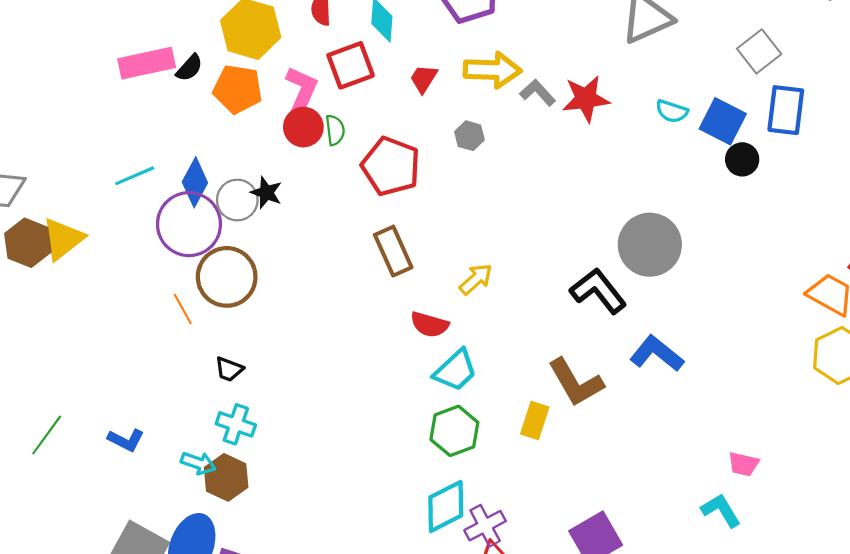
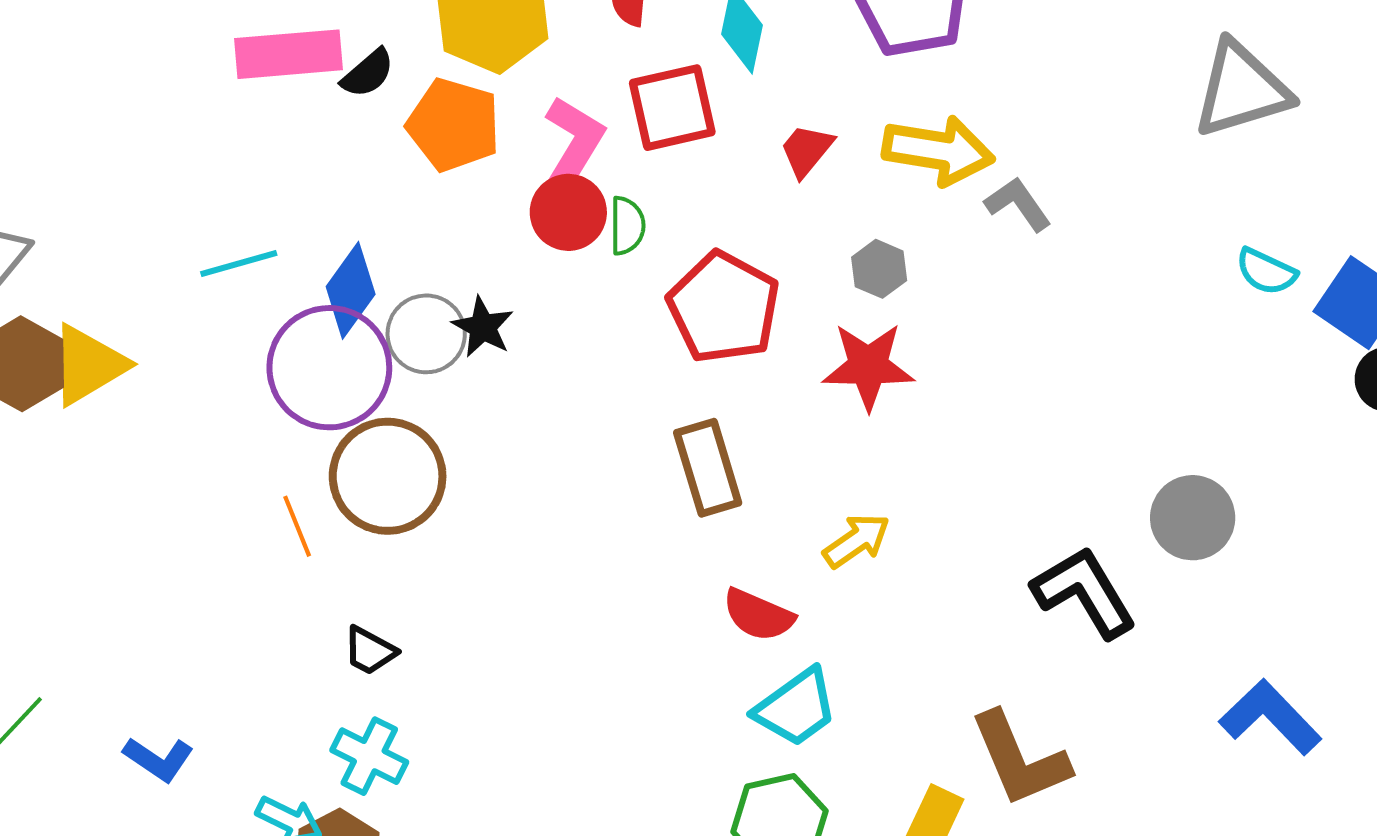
red star: (586, 99) -> (868, 366), moved
gray circle: (650, 245) -> (1193, 518), size x0.7
blue L-shape: (657, 354) -> (1270, 717), moved

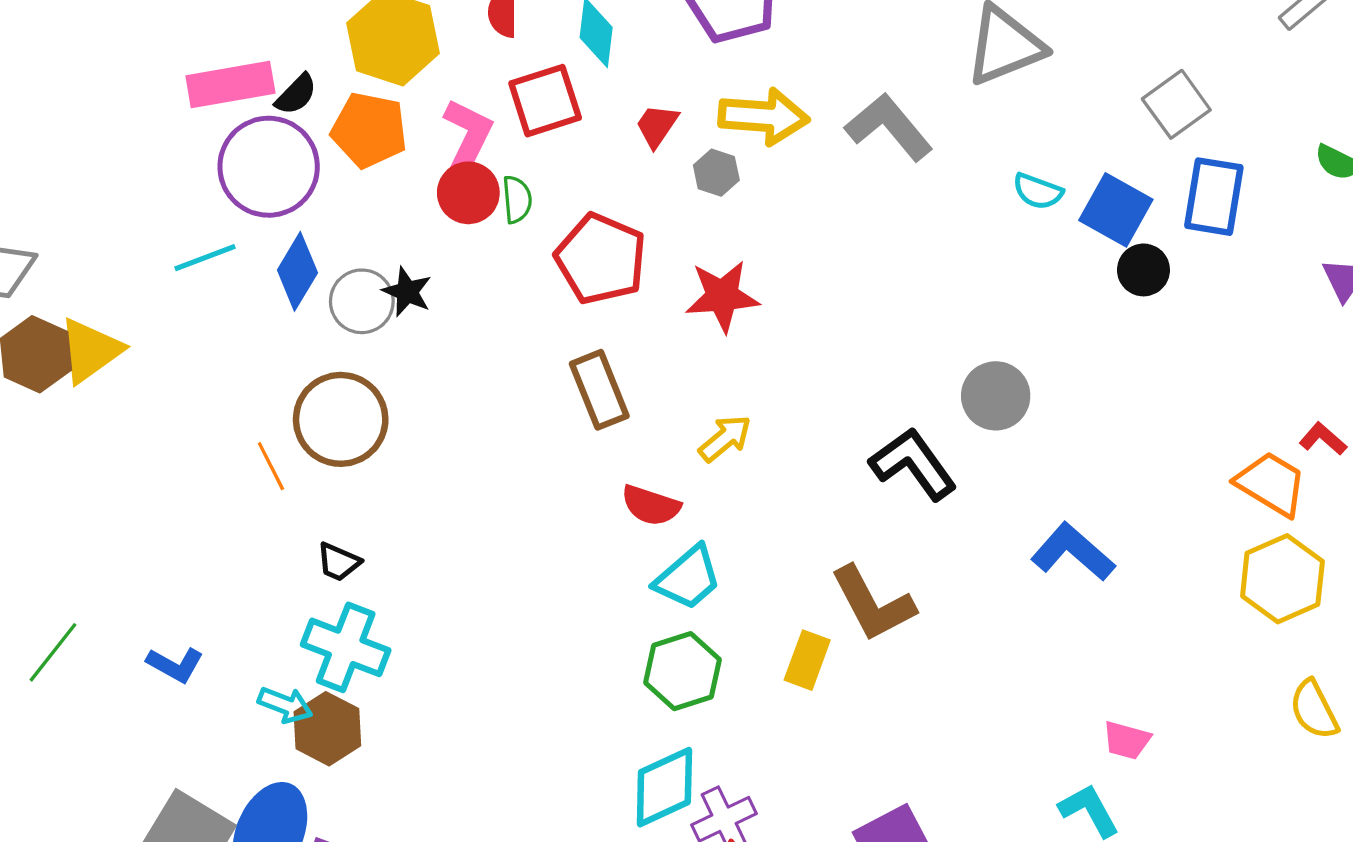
gray L-shape: (1018, 204) -> (889, 127), moved, size x1.6
gray hexagon: (879, 269) -> (716, 173), moved
purple circle: (329, 368) -> (269, 167), moved
cyan cross: (369, 756) -> (346, 647), size x1.4

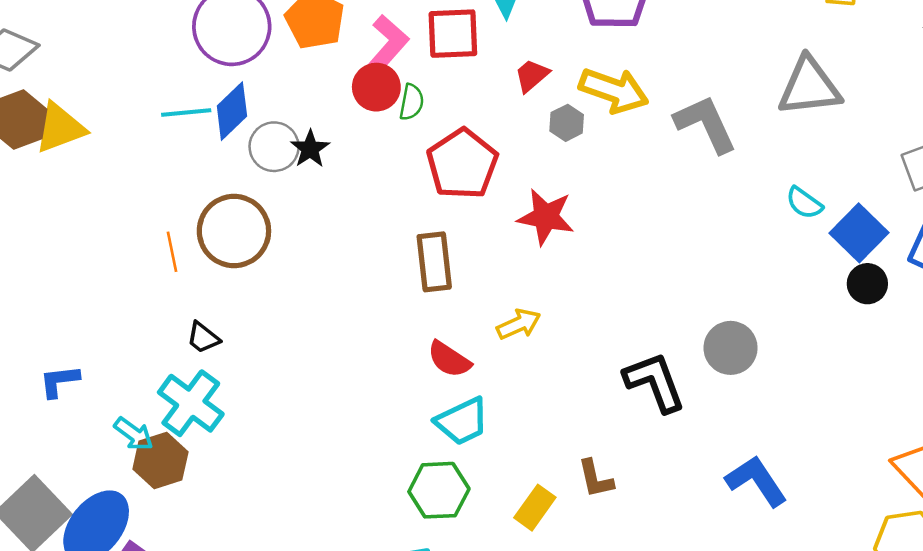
cyan line: (205, 258) -> (186, 112), moved
brown L-shape: (873, 604) -> (596, 479), size x0.6
blue L-shape: (175, 665) -> (59, 381), turned 129

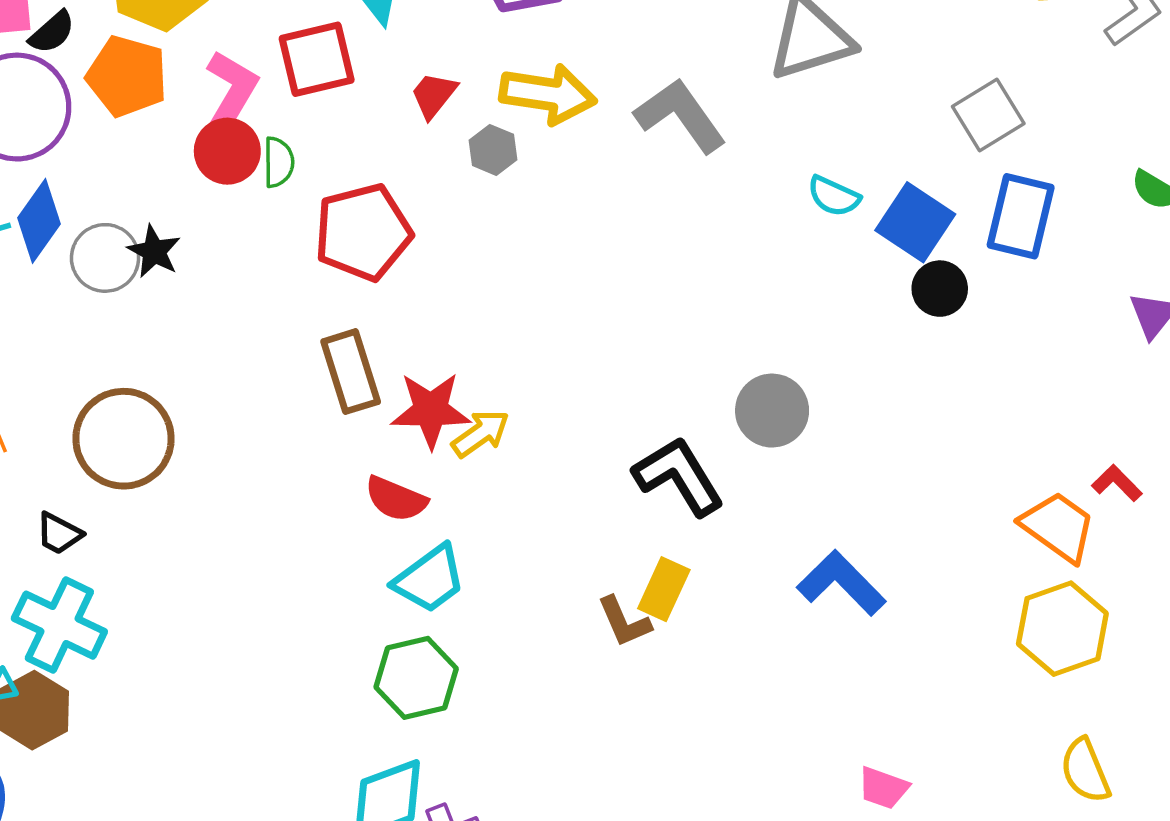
red pentagon: (462, 164) -> (363, 232), turned 30
red star: (546, 217) -> (431, 410), moved
brown circle: (234, 231) -> (124, 439), moved
yellow rectangle: (535, 508) -> (664, 589), moved

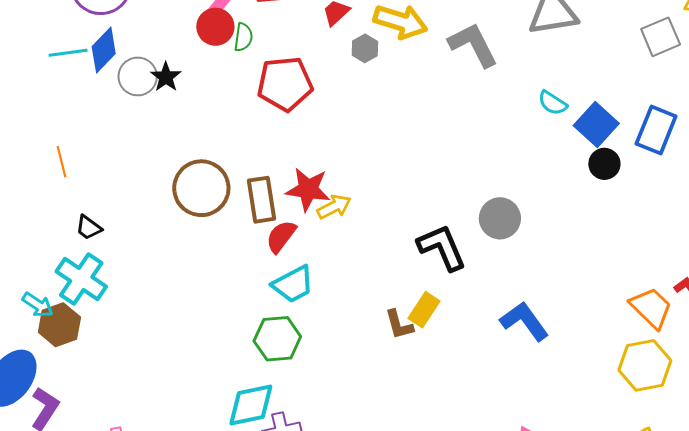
gray square: (988, 115) -> (661, 37), moved
brown rectangle: (351, 372) -> (261, 200), moved
brown circle: (124, 439) -> (201, 188), moved
red semicircle: (396, 499) -> (281, 236), turned 96

